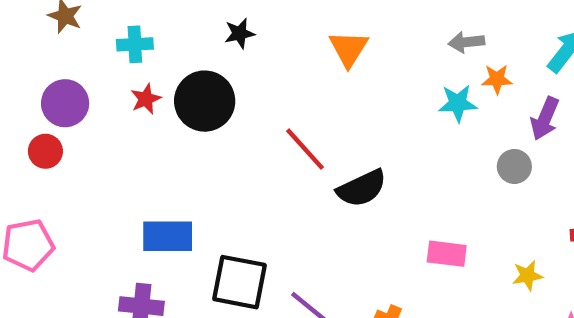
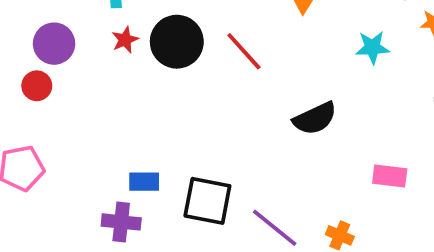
cyan star: (458, 103) -> (372, 47), moved
red line: (305, 149) -> (244, 51), moved
blue rectangle: (168, 236) -> (144, 182), moved, size x0.7

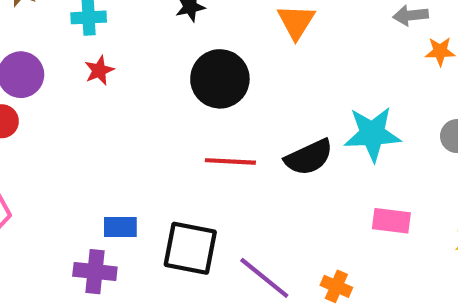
black circle: (177, 42) -> (220, 79), moved
cyan star: (372, 47) -> (372, 134), moved, size x1.5
red line: (244, 51) -> (230, 161), moved, turned -45

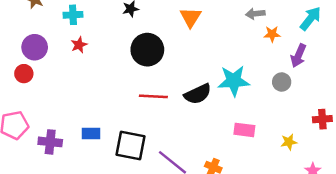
purple cross: (95, 272) -> (50, 142), moved

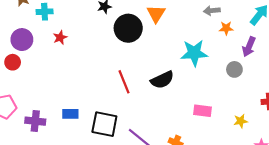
cyan cross: (73, 15) -> (45, 12), moved
black circle: (147, 50) -> (128, 28), moved
cyan star: (234, 81) -> (194, 53), moved
red line: (153, 96) -> (124, 82), turned 65

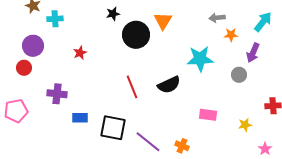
red star: (60, 37) -> (80, 53), moved
purple cross: (35, 121) -> (57, 94), moved

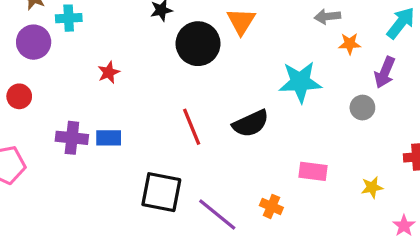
purple circle: (33, 46) -> (34, 42), moved
blue rectangle: (80, 118) -> (109, 138), moved
orange cross: (182, 146) -> (271, 206), moved

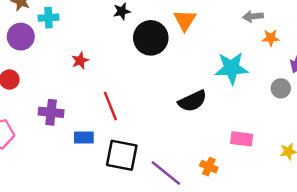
red line: (192, 127) -> (110, 106), moved
blue rectangle: (109, 138) -> (84, 138), moved

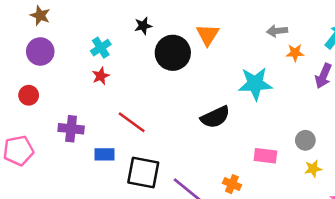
cyan cross: (49, 18) -> (101, 48), moved, turned -30
gray circle: (281, 88) -> (305, 140), moved
red line: (110, 106) -> (132, 122), turned -32

